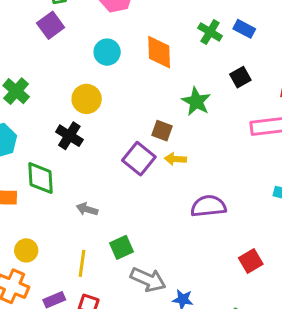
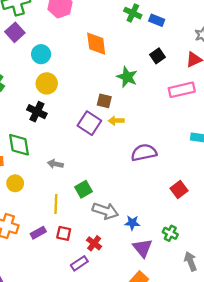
green cross: (210, 32) -> (133, 13), moved
cyan circle: (107, 52) -> (41, 54), moved
yellow circle: (26, 250) -> (15, 183), moved

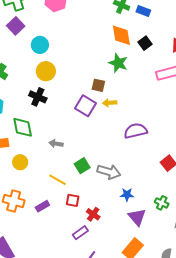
orange diamond: (96, 44) -> (121, 35), moved
yellow line: (56, 204) -> (58, 180), turned -60
gray arrow: (105, 211) -> (109, 172), moved
red square: (64, 233) -> (73, 200), moved

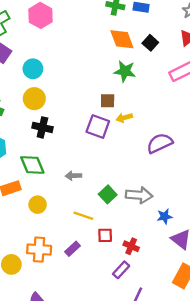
yellow circle: (46, 71) -> (34, 99), moved

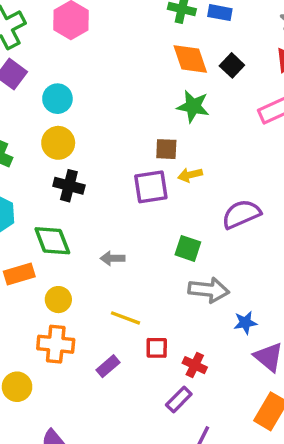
purple square: (98, 127) -> (151, 187), turned -30
green square: (108, 194) -> (188, 248), moved, turned -30
orange cross: (39, 250) -> (56, 344), moved

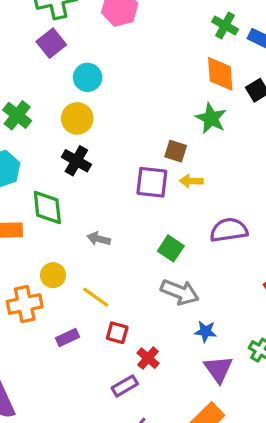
yellow circle: (58, 300) -> (53, 275), moved
orange cross: (56, 344) -> (25, 304), turned -32

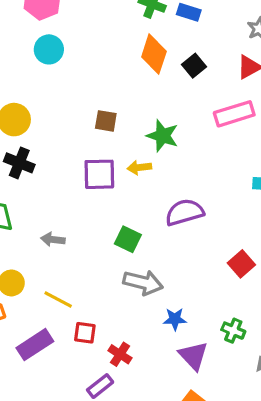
orange diamond: (220, 74) -> (154, 54), turned 30
cyan circle: (88, 77) -> (49, 49), moved
green star: (211, 118) -> (163, 136), moved
brown square: (176, 151) -> (106, 121), moved
purple rectangle: (68, 338) -> (35, 345), size x1.5

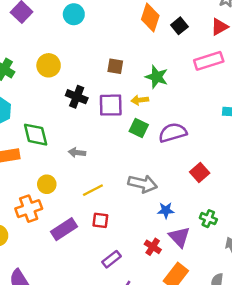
black cross: (19, 163) -> (77, 97), moved
green square: (128, 239) -> (139, 128), moved
red square: (241, 264) -> (200, 173), moved
yellow line: (58, 299) -> (93, 190), moved, turned -55
red cross: (120, 354) -> (153, 247), moved

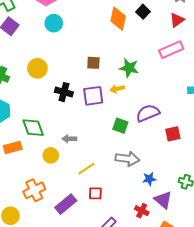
black square: (179, 26) -> (143, 12), moved
green square: (139, 128) -> (120, 126), moved
red square: (200, 173) -> (173, 134), moved, turned 35
yellow circle: (47, 184) -> (51, 155), moved

